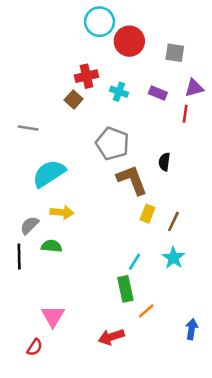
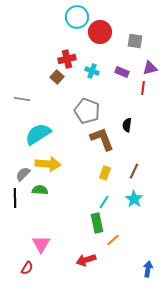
yellow arrow: (62, 212) -> (48, 164), size x1.4
yellow rectangle: (148, 214) -> (105, 173), moved
blue arrow: (192, 329) -> (148, 269), moved

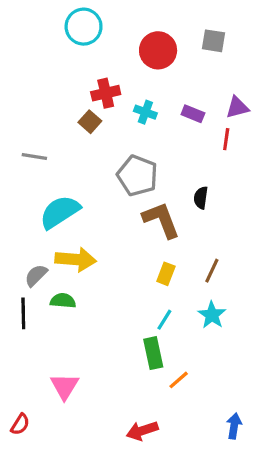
cyan circle: (77, 17) -> (84, 27), moved
gray square: (135, 41) -> (213, 41), moved
red arrow: (86, 260) -> (142, 431), moved
red semicircle: (27, 268) -> (20, 424), moved

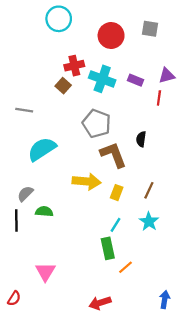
cyan cross: (145, 112) -> (102, 79), size x1.6
yellow arrow: (76, 260) -> (87, 181), moved

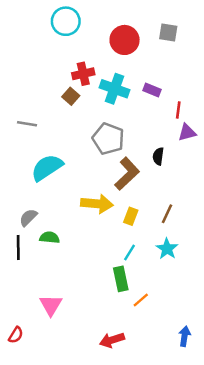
purple triangle: (167, 76) -> (187, 132), moved
brown L-shape: (113, 155) -> (127, 174), turned 68

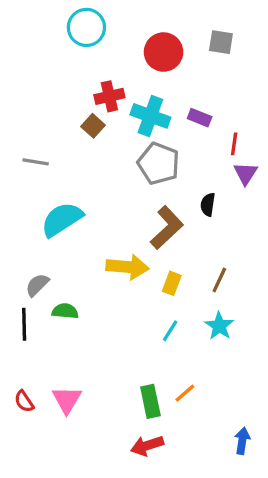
purple triangle: (187, 132) -> (246, 173), turned -42
gray pentagon: (108, 139) -> (159, 164), moved
green rectangle: (121, 279) -> (150, 401), moved
red semicircle: (16, 335) -> (24, 401), moved, turned 114

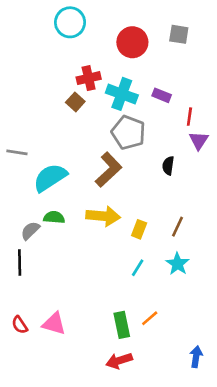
gray line: (36, 162) -> (17, 152), moved
brown L-shape: (167, 228) -> (108, 170), moved
green semicircle: (65, 311) -> (54, 217), moved
pink triangle: (67, 400) -> (54, 324), turned -45

